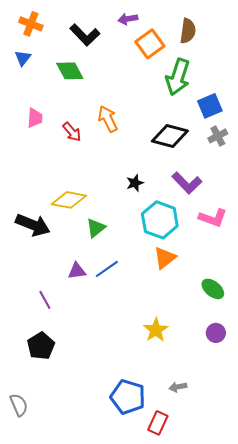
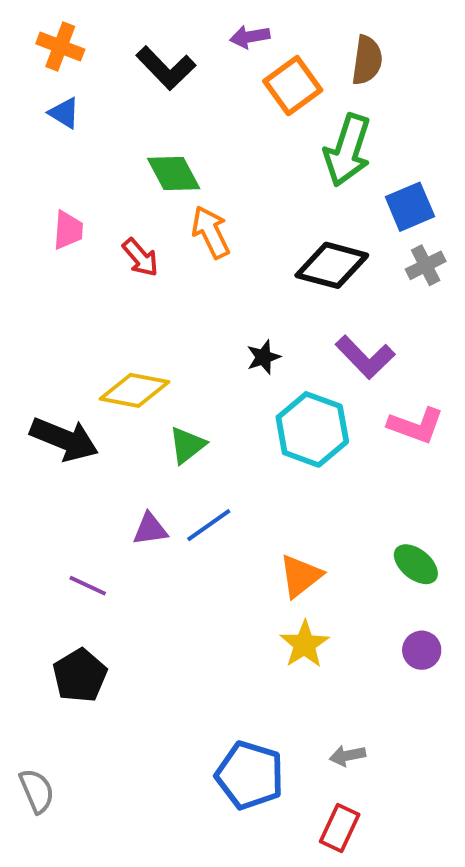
blue triangle: (23, 58) -> (64, 113), moved, turned -36
green diamond: (70, 71) -> (174, 173), moved
orange triangle: (165, 258) -> (301, 576), moved
purple line: (45, 300) -> (88, 586), turned -36
red rectangle: (158, 423) -> (340, 828), moved

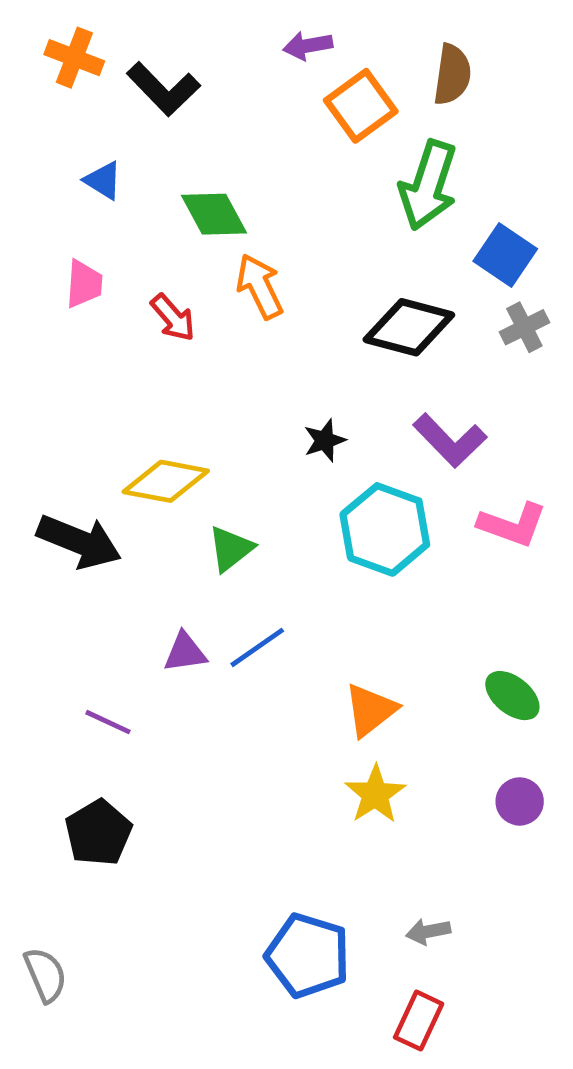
black L-shape: (166, 68) -> (163, 89), moved
blue triangle: (64, 113) -> (103, 180), moved
blue square: (410, 207) -> (505, 255), turned -33

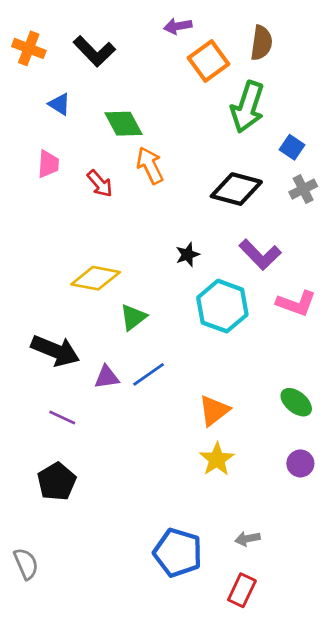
orange cross: (74, 58) -> (29, 48), moved
blue square: (505, 255) -> (292, 147), size x0.7
black arrow: (79, 542) -> (55, 351), moved

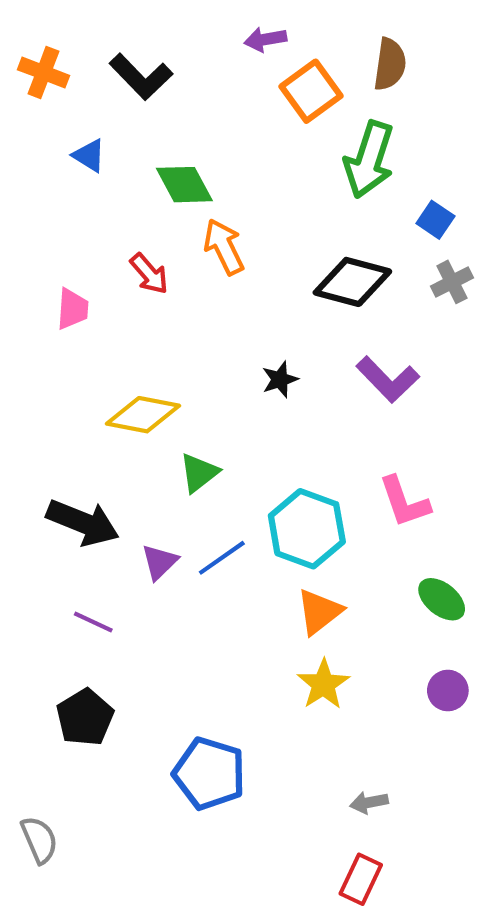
pink trapezoid: (48, 164) -> (72, 309), moved
pink L-shape: (296, 303) -> (404, 502), moved, turned 51
cyan hexagon: (222, 306) -> (307, 529), moved
purple triangle: (107, 377) -> (160, 562), turned -36
blue pentagon: (178, 553) -> (209, 773), moved

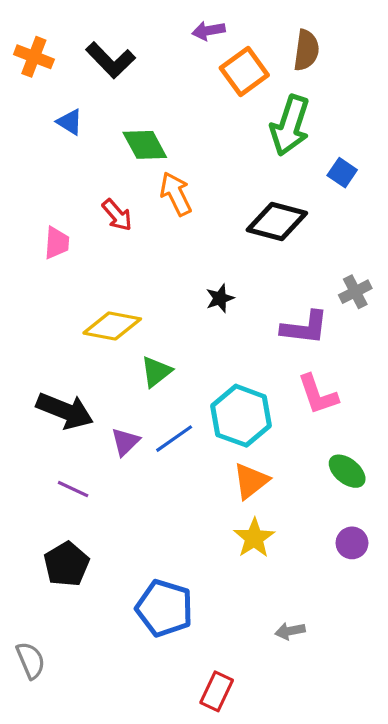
gray cross: (452, 282) -> (355, 292), moved
purple L-shape: (388, 379) -> (305, 328), moved, turned -39
red rectangle: (361, 879) -> (217, 691), moved

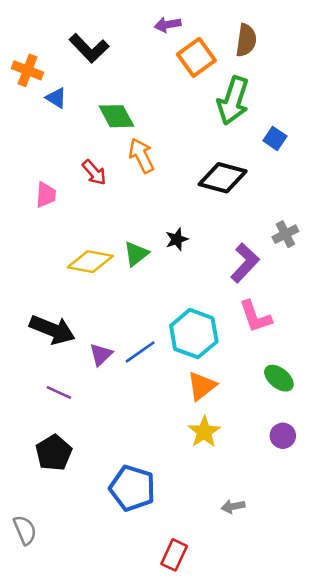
orange cross: (34, 57) -> (27, 70), moved
purple L-shape: (305, 328) -> (245, 263), turned -54
green triangle: (156, 372) -> (136, 254), moved

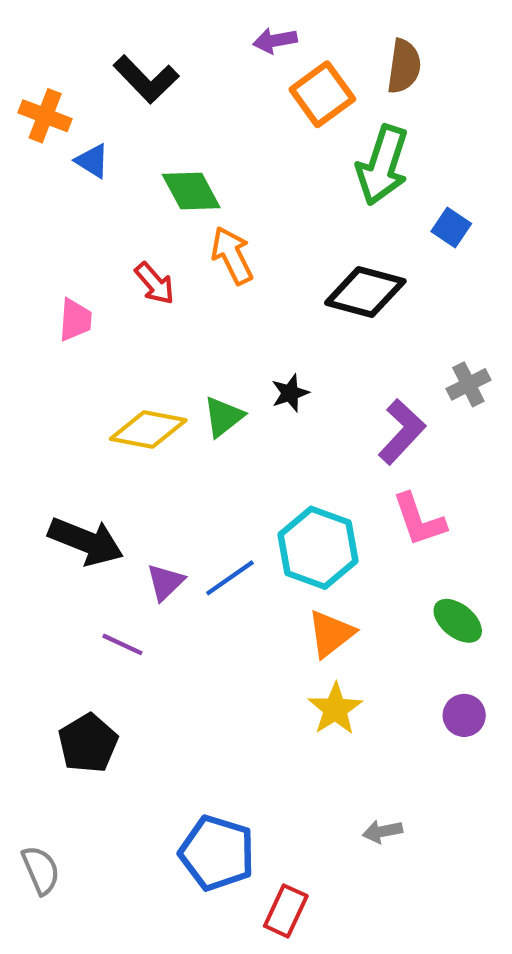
purple line: (59, 393) -> (122, 644), moved
blue pentagon: (132, 488) -> (217, 853), moved

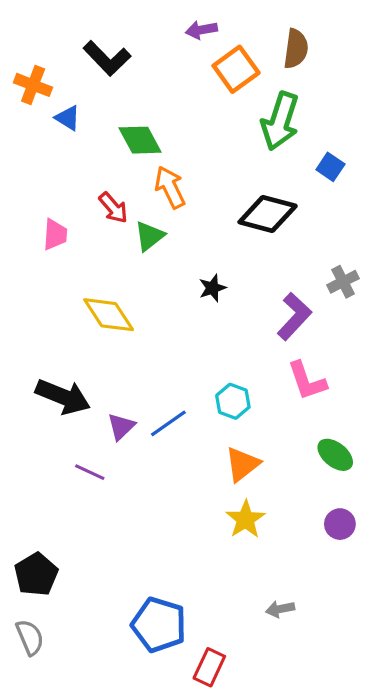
green triangle: (223, 417) -> (149, 236), moved
yellow diamond: (148, 430) -> (109, 315), turned 46
cyan hexagon: (318, 548) -> (233, 401), size x0.6
black pentagon: (88, 743) -> (36, 574), moved

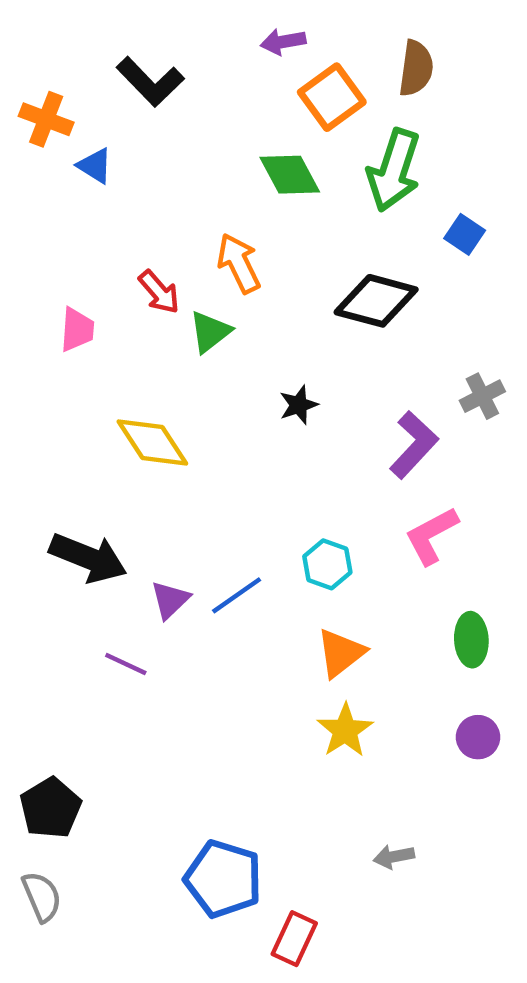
green diamond: (140, 140) -> (290, 175), moved
pink L-shape: (307, 381) -> (431, 536), turned 81
green ellipse: (335, 455) -> (471, 640), turned 48

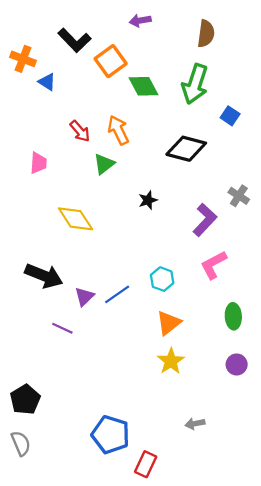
orange square: (332, 97) -> (111, 61), moved
red arrow: (159, 292) -> (80, 131), moved
gray cross: (482, 396) -> (239, 196), turned -30

